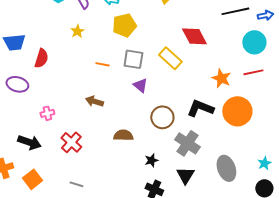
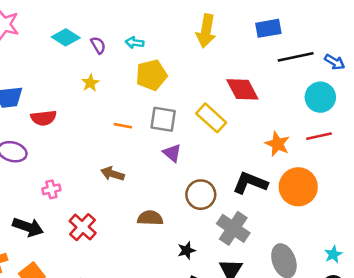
blue arrow: (265, 15) -> (335, 62), turned 42
red semicircle: (41, 58) -> (44, 118), turned 66

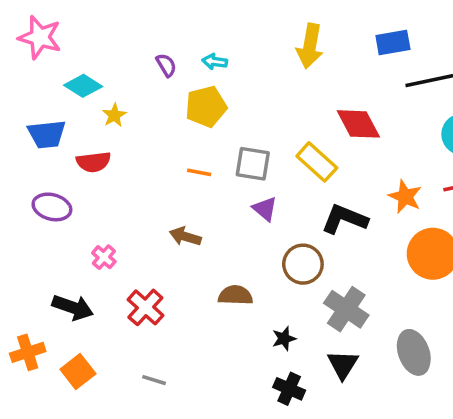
cyan diamond: (66, 37) -> (83, 86), moved
yellow pentagon: (151, 75) -> (206, 107), moved
yellow star: (90, 83) -> (114, 115), moved
black L-shape: (250, 183) -> (345, 219), moved
pink cross: (51, 189) -> (104, 257), turned -36

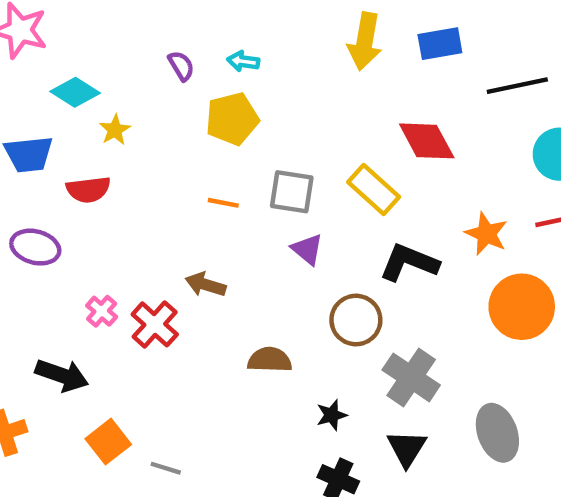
blue rectangle: (393, 43) -> (440, 44), moved
red cross: (145, 307) -> (155, 324), moved
orange square: (78, 371) -> (108, 442), moved

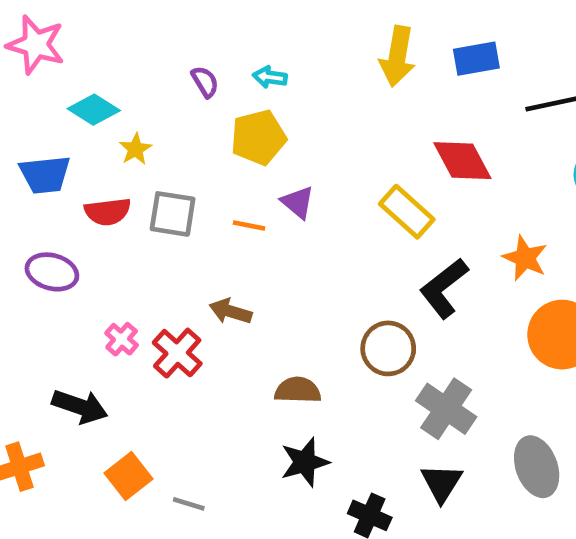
gray square: (292, 192) -> (173, 214), moved
purple triangle: (307, 249) -> (298, 202), moved
black L-shape: (409, 263) -> (444, 288), turned -60
black star: (332, 415) -> (305, 462), moved, size x1.5

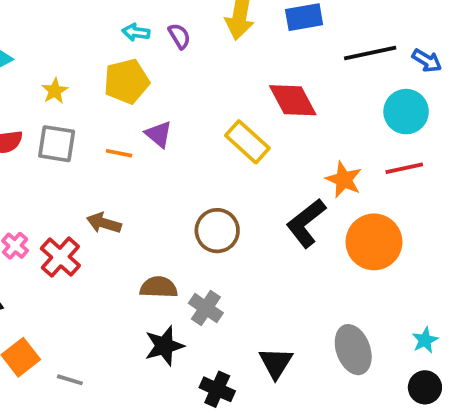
purple semicircle: (205, 82) -> (179, 36), moved
yellow star: (135, 149) -> (55, 91), moved
black L-shape: (444, 288) -> (306, 223), moved
brown circle: (388, 348) -> (217, 231), moved
gray cross: (446, 409) -> (206, 308), moved, size x0.7

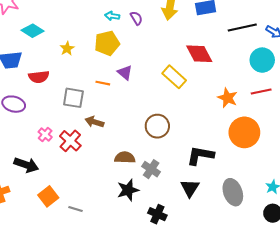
gray square: (57, 144) -> (73, 98), moved
black L-shape: (306, 223) -> (200, 155), moved, turned 48
black triangle: (276, 363) -> (190, 188), moved

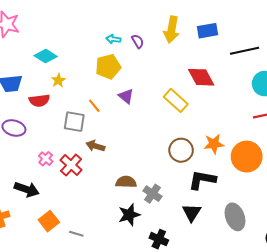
cyan diamond: (33, 31) -> (46, 56), moved
yellow star: (67, 48) -> (58, 80), moved
orange line: (103, 83) -> (94, 106), moved, turned 40
orange star: (228, 98) -> (214, 144), moved, turned -30
brown circle: (157, 126) -> (181, 150), moved

